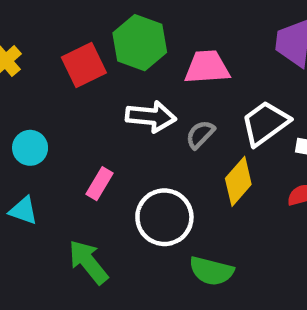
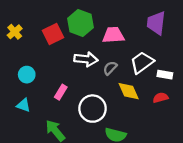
yellow diamond: (238, 181) -> (129, 91), turned -65

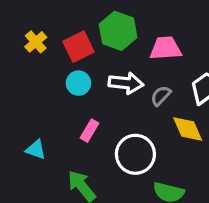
yellow cross: (15, 32) -> (36, 42), moved
cyan circle: (27, 75) -> (78, 83), moved

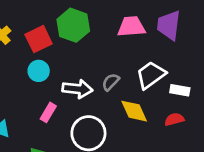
pink trapezoid: (165, 48) -> (131, 27), moved
white arrow: (126, 83) -> (77, 89), moved

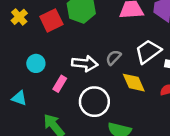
cyan circle: (39, 71) -> (36, 63), moved

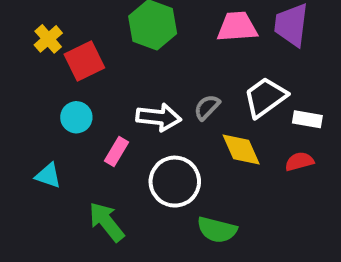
red square: (51, 20) -> (84, 61), moved

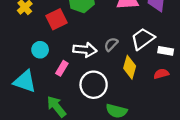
red square: (84, 61) -> (56, 19), moved
yellow diamond: (241, 149) -> (130, 67), turned 40
cyan triangle: (48, 176) -> (25, 81), size x1.6

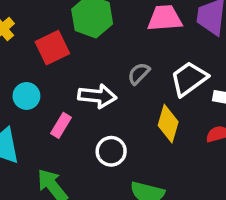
gray semicircle: (111, 44) -> (139, 74), moved
white circle: (94, 85) -> (111, 151), size x0.7

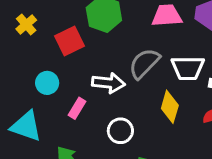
gray semicircle: (139, 74) -> (144, 63), size x1.6
white trapezoid: (189, 79) -> (188, 68), turned -144

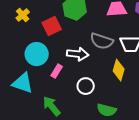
gray semicircle: (144, 63) -> (102, 41), turned -115
cyan circle: (47, 83) -> (37, 54), size x1.5

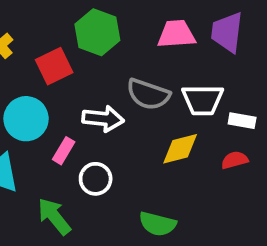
yellow diamond: (119, 70) -> (180, 149), turned 60
white circle: (86, 86) -> (96, 179), moved

